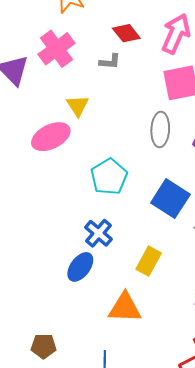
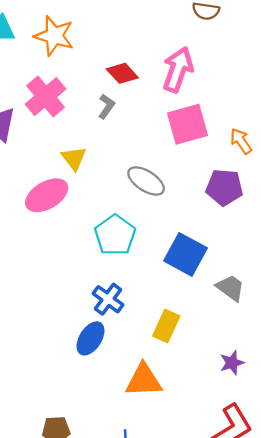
gray L-shape: (110, 62) -> (106, 106), turned -55
gray ellipse: (160, 129) -> (146, 181), moved, turned -56

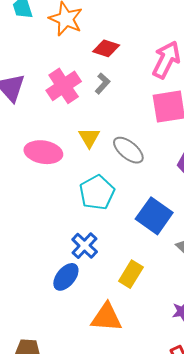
red diamond: (122, 73) -> (106, 48), moved, turned -36
pink cross: (46, 96) -> (64, 86), moved
yellow triangle: (74, 158) -> (89, 138), moved
pink ellipse: (47, 195) -> (43, 152), turned 33

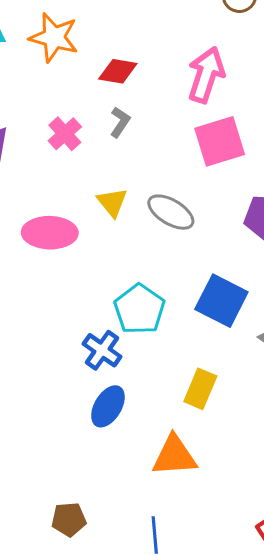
pink cross: (64, 86) -> (65, 134), size x0.7
cyan pentagon: (97, 193) -> (139, 309), moved
blue cross: (85, 246) -> (102, 350), moved

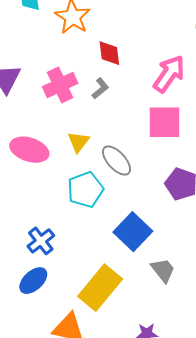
red diamond: (118, 71) -> (109, 53), turned 56
pink cross: (65, 134) -> (60, 85), size x1.4
cyan pentagon: (139, 309) -> (85, 190), moved
yellow rectangle: (200, 389) -> (100, 288), size x1.6

